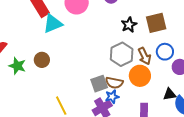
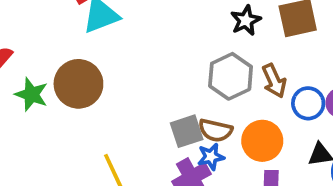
blue circle: (165, 52) -> (308, 103), moved
brown circle: (42, 60) -> (78, 84), size x1.6
orange circle: (140, 76) -> (262, 141), moved

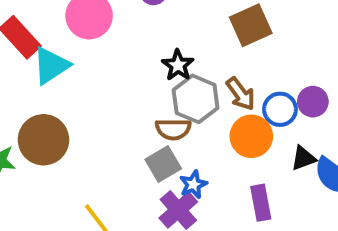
black star: (246, 20) -> (178, 65), moved
brown semicircle: (215, 130) -> (173, 129), moved
orange circle: (262, 141) -> (251, 136), moved

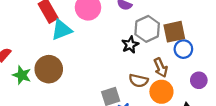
gray hexagon: (196, 99) -> (147, 29), moved
blue circle: (280, 109) -> (183, 49), moved
brown semicircle: (173, 129) -> (139, 81), moved

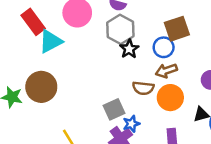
gray hexagon: (147, 29) -> (120, 29), moved
blue circle: (183, 49) -> (164, 47), moved
brown arrow: (161, 68) -> (166, 71), turned 102

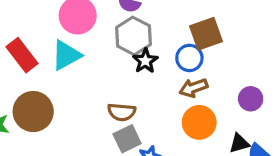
red rectangle: (33, 22) -> (22, 55), moved
cyan triangle: (51, 41) -> (66, 55), moved
brown semicircle: (143, 88) -> (122, 112), moved

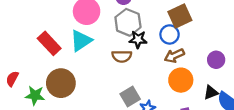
black star: (145, 61) -> (138, 39), turned -30
brown semicircle: (122, 112) -> (122, 56), moved

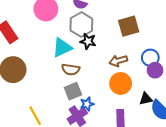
blue circle: (170, 34) -> (150, 58), moved
cyan triangle: (81, 41) -> (62, 48), moved
brown semicircle: (122, 56) -> (71, 69), moved

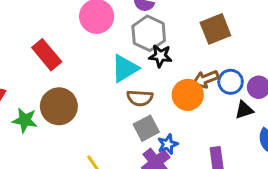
blue circle: (150, 58) -> (231, 82), moved
orange circle: (121, 83) -> (188, 95), moved
black triangle: (146, 99) -> (244, 110), moved

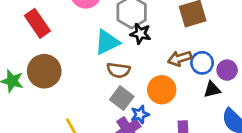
orange circle: (188, 95) -> (162, 90), moved
gray square: (146, 128) -> (122, 98), turned -30

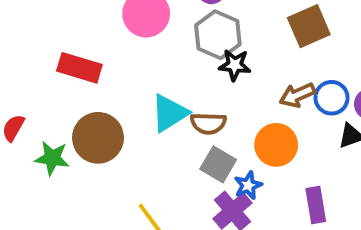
red rectangle: (37, 23) -> (79, 68), turned -32
cyan triangle: (107, 42) -> (169, 113), moved

